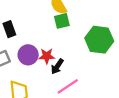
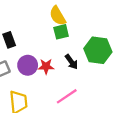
black arrow: (57, 67) -> (71, 62), moved, turned -70

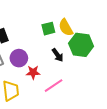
yellow semicircle: (58, 16) -> (66, 28), moved
red star: (46, 66) -> (33, 72), moved

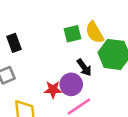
purple circle: (19, 58) -> (71, 84), moved

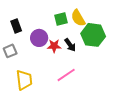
purple circle: (71, 84) -> (39, 38), moved
red star: (53, 90) -> (54, 46), moved

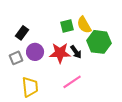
black rectangle: (16, 26) -> (22, 33), turned 56
purple circle: (39, 38) -> (35, 52), moved
red star: (54, 46) -> (60, 53), size x1.5

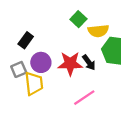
yellow semicircle: (84, 25) -> (98, 31), turned -66
green square: (67, 26) -> (78, 19), moved, turned -32
yellow trapezoid: (30, 87) -> (34, 84), moved

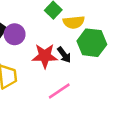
purple circle: (41, 62) -> (15, 34), moved

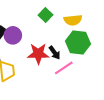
yellow semicircle: (74, 22) -> (73, 20), moved
pink line: (59, 91) -> (64, 68), moved

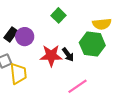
yellow semicircle: (73, 20) -> (102, 24), moved
pink line: (64, 68) -> (78, 86), moved

